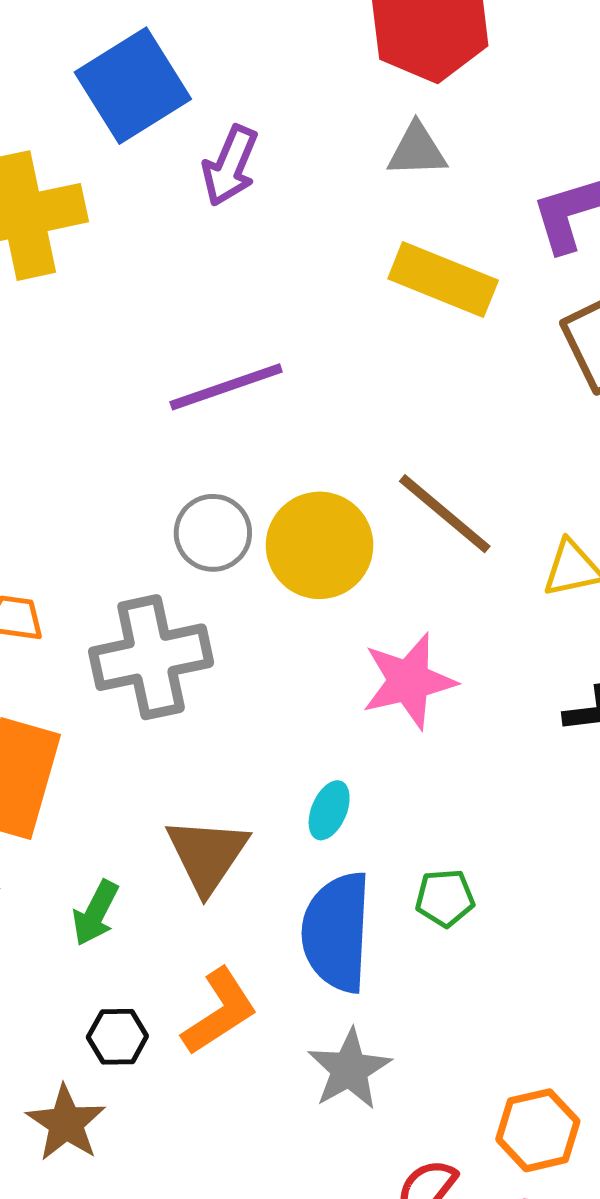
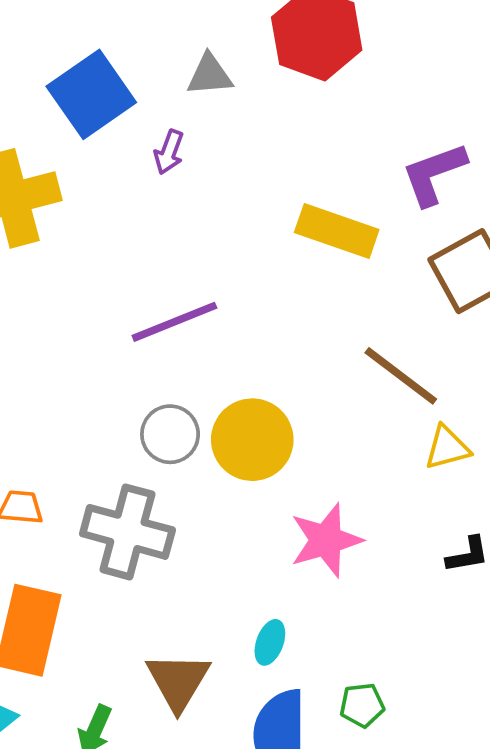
gray triangle: (417, 150) -> (210, 75), moved
purple arrow: (230, 166) -> (169, 152), size x0.7
brown line: (445, 514) -> (401, 376), moved
gray cross: (151, 657) -> (127, 532), turned 30

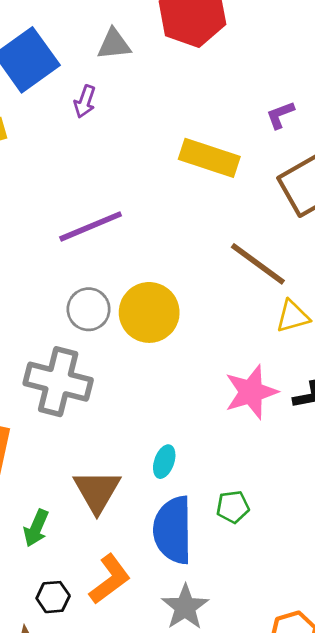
purple L-shape: (434, 174) -> (280, 115), size x0.6
pink star: (326, 540) -> (251, 392), moved

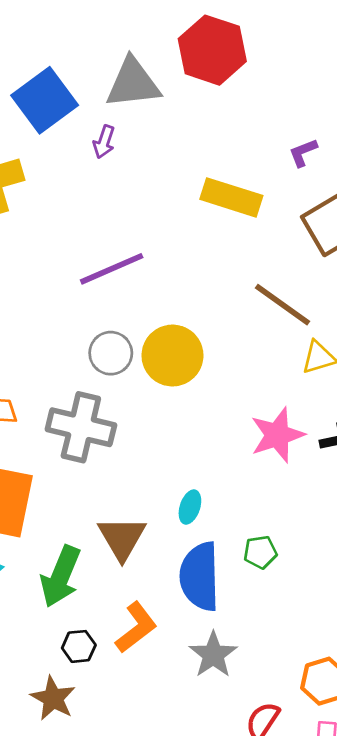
gray triangle: (114, 44) -> (133, 83), size x1.6
green arrow: (36, 528) -> (61, 576), size x1.6

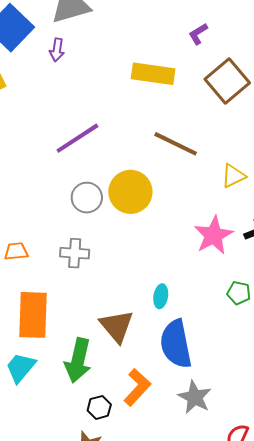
brown line: (282, 305) -> (176, 144), moved
gray cross: (81, 427) -> (75, 253), size x0.6
green pentagon: (260, 552) -> (239, 293), moved, turned 30

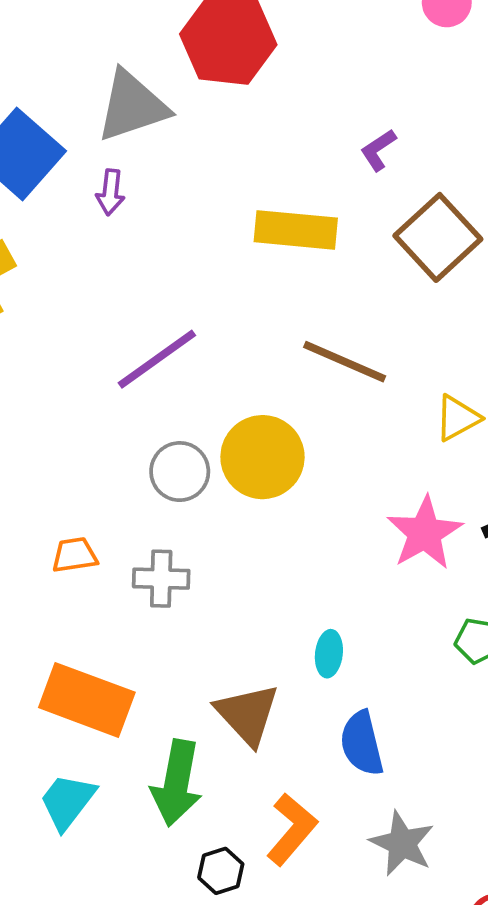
orange trapezoid: (16, 251) -> (75, 555), moved
orange rectangle: (33, 315) -> (87, 700), turned -69
blue semicircle: (176, 344) -> (362, 743), size x0.7

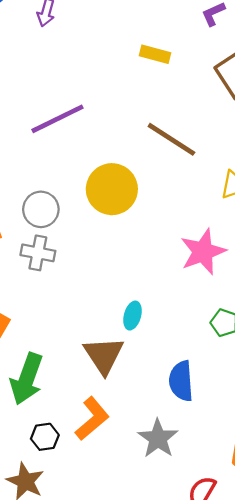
yellow rectangle: (296, 230) -> (155, 54), size x0.6
gray circle: (180, 472) -> (41, 209), moved
brown triangle: (247, 714) -> (104, 355), moved
blue semicircle: (362, 743) -> (181, 381), moved

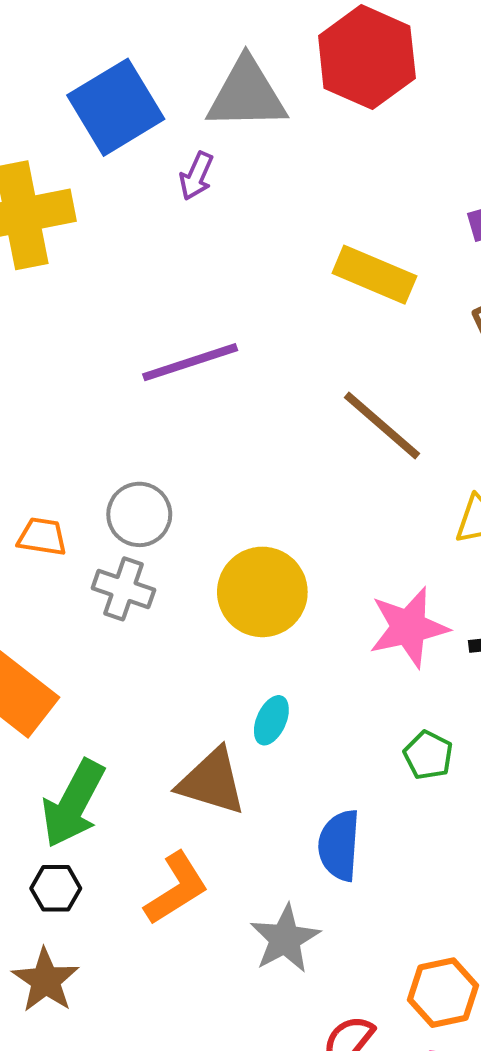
yellow rectangle: (155, 54) -> (374, 275), size x1.5
yellow circle: (112, 189) -> (262, 592), moved
brown triangle: (104, 355) -> (212, 782), turned -48
black hexagon: (45, 437) -> (56, 888), moved

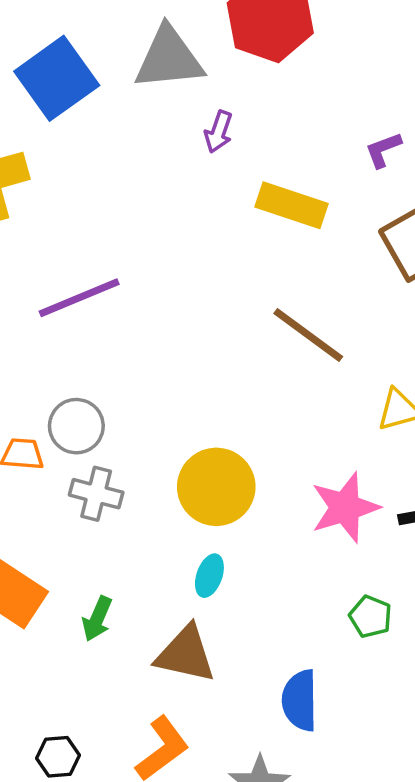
purple arrow: (196, 176) -> (219, 132), moved
purple line: (190, 362) -> (79, 298), moved
gray circle: (139, 514) -> (76, 426), moved
cyan ellipse: (271, 720) -> (209, 576), moved
green arrow: (73, 804) -> (97, 619), moved, size x0.6

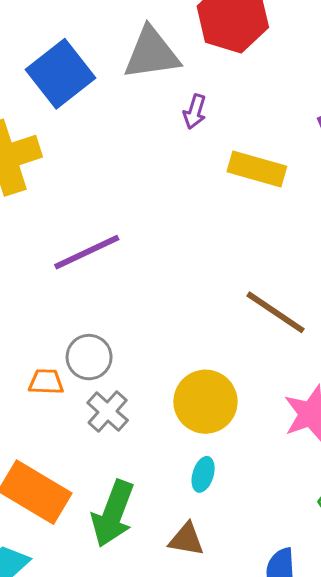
brown line: (308, 335) -> (275, 312), moved
gray cross: (96, 494) -> (108, 412), turned 30
green arrow: (97, 619) -> (113, 514), size x1.8
brown triangle: (186, 654) -> (186, 539), size x0.7

